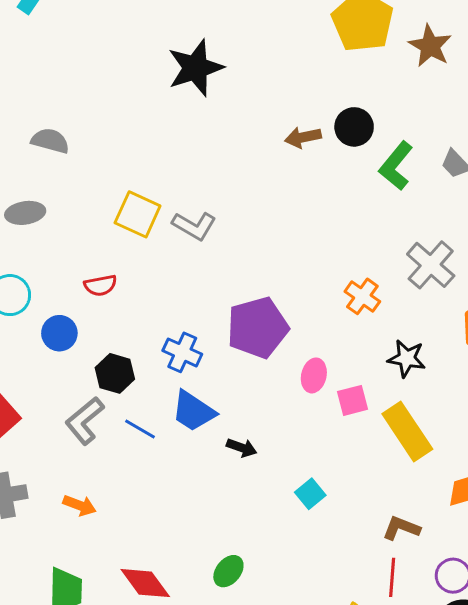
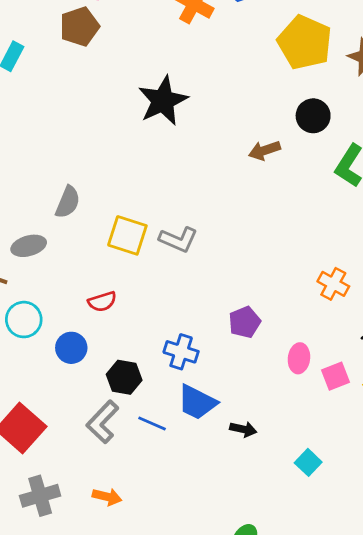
black circle: (354, 127) -> (313, 116), moved
gray semicircle: (50, 141) -> (68, 202), moved, turned 104
purple pentagon: (258, 328) -> (245, 322), size x0.6

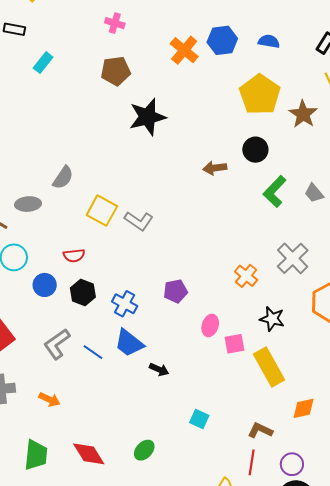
brown pentagon: (79, 27) -> (116, 71), moved
black hexagon: (124, 377) -> (83, 293), moved
cyan square: (308, 462) -> (199, 419), moved, turned -30

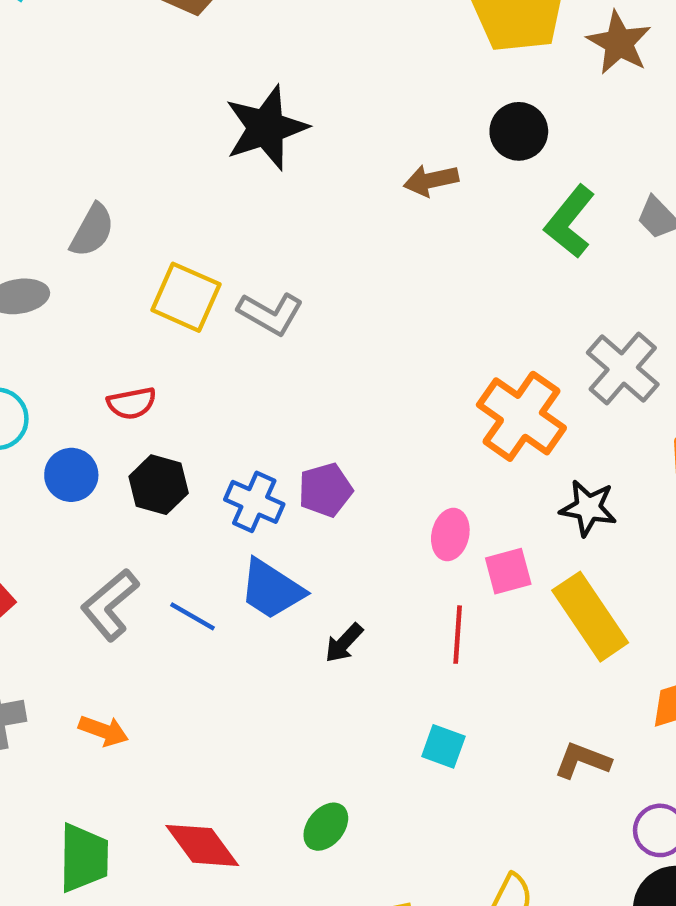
black star: (147, 117) -> (266, 128), moved
orange cross: (246, 276) -> (521, 416), size x1.6
purple pentagon: (175, 291) -> (325, 490), moved
black arrow: (159, 369) -> (344, 643), turned 114
red line: (252, 462) -> (458, 635), moved

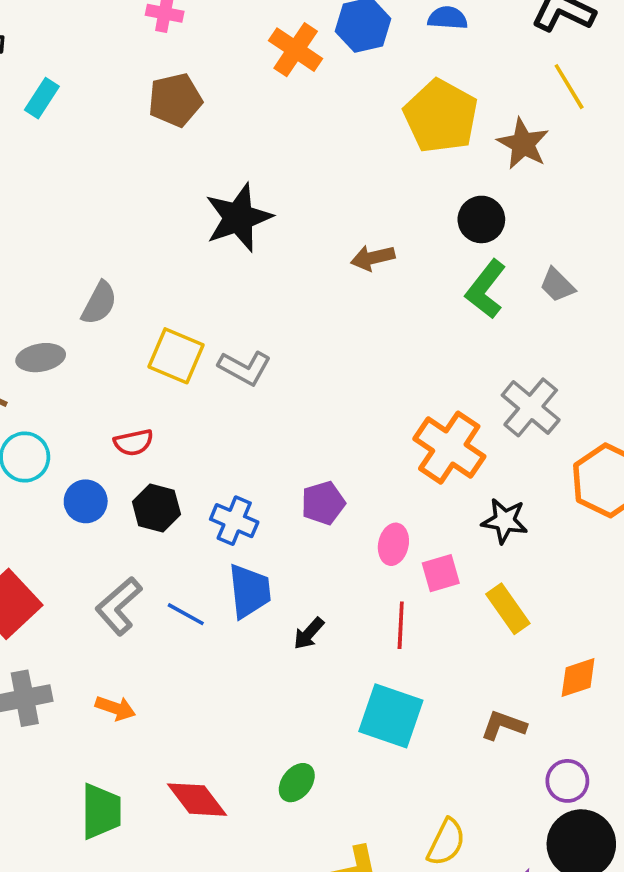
black circle: (519, 131) -> (481, 219), moved
purple pentagon: (325, 490) -> (323, 503), moved
blue trapezoid: (272, 589) -> (250, 591), turned -128
yellow rectangle: (590, 617) -> (508, 609), size x0.7
cyan square: (443, 746) -> (391, 716), size x1.8

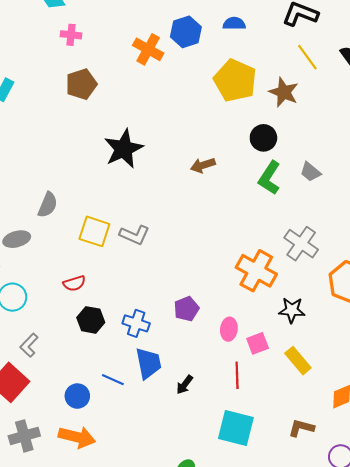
blue circle: (86, 501) -> (77, 396), moved
gray L-shape: (119, 606) -> (29, 345), moved, size x0.7
orange arrow: (115, 708) -> (77, 437), size x1.6

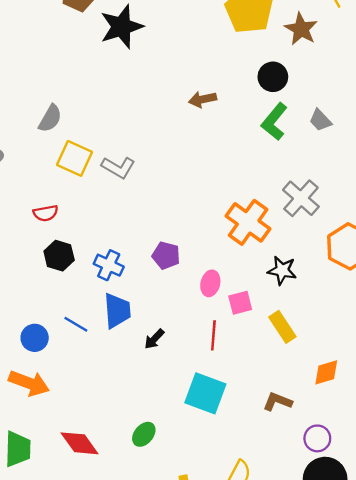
black star: (124, 149) -> (121, 27), moved
gray semicircle: (48, 205) -> (50, 118), moved
purple pentagon: (186, 309) -> (166, 256), turned 30

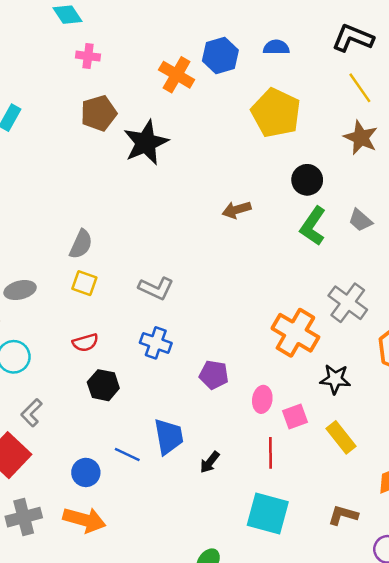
brown star: (301, 29) -> (361, 138), moved
yellow square: (75, 158) -> (84, 283), moved, size x0.7
blue cross: (109, 265) -> (156, 343), moved

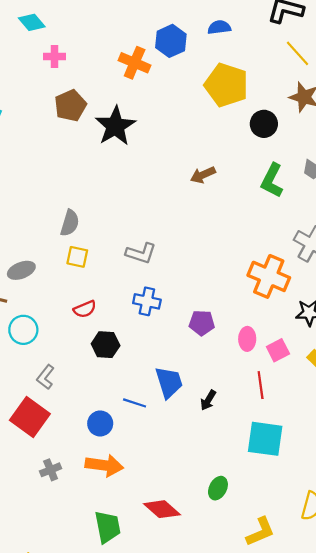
black circle: (307, 180) -> (264, 124), moved
gray cross: (24, 517) -> (51, 470), size x0.7

